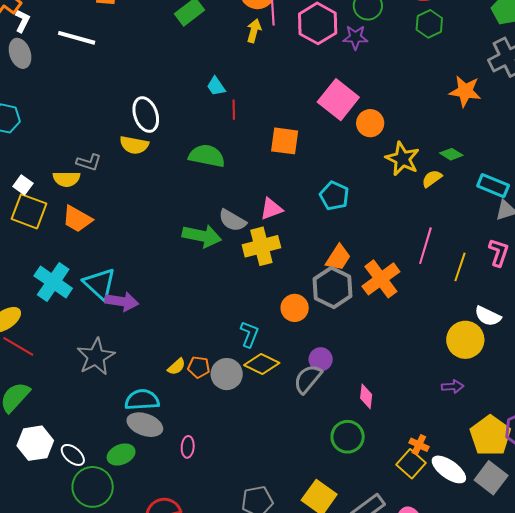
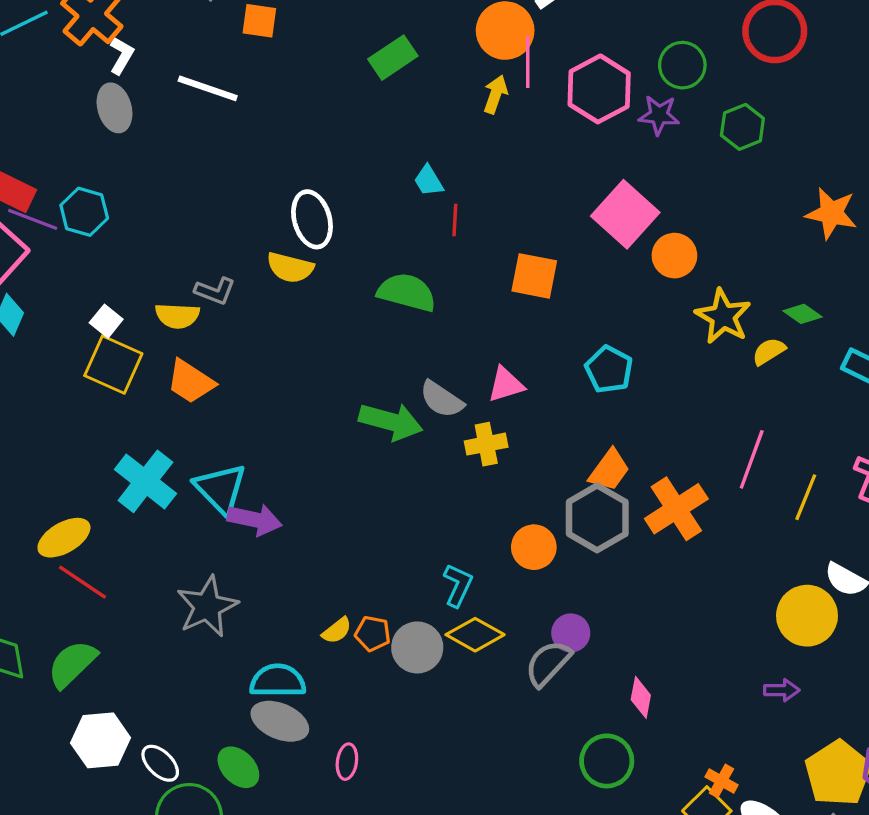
green hexagon: (429, 24) -> (742, 127), moved
yellow cross: (261, 246) -> (486, 444), size x0.7
green ellipse: (121, 454) -> (238, 767), turned 64

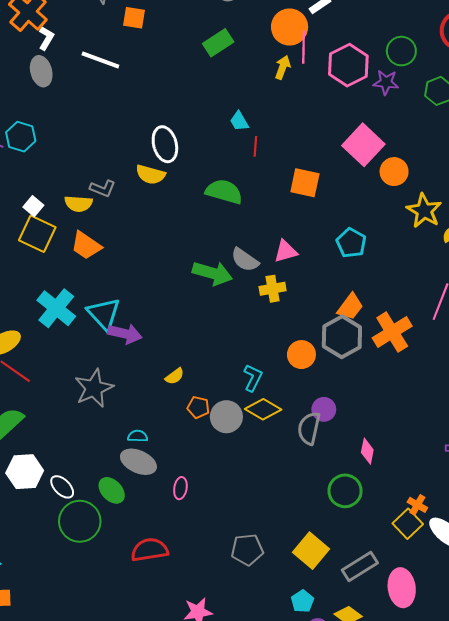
yellow semicircle: (337, 631) -> (175, 376), moved
gray semicircle: (548, 663) -> (309, 428), turned -32
cyan semicircle: (278, 681) -> (138, 436), size x0.6

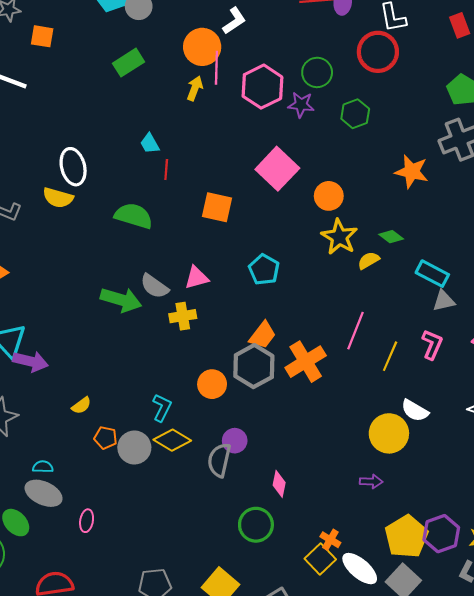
orange circle: (394, 172) -> (329, 196), moved

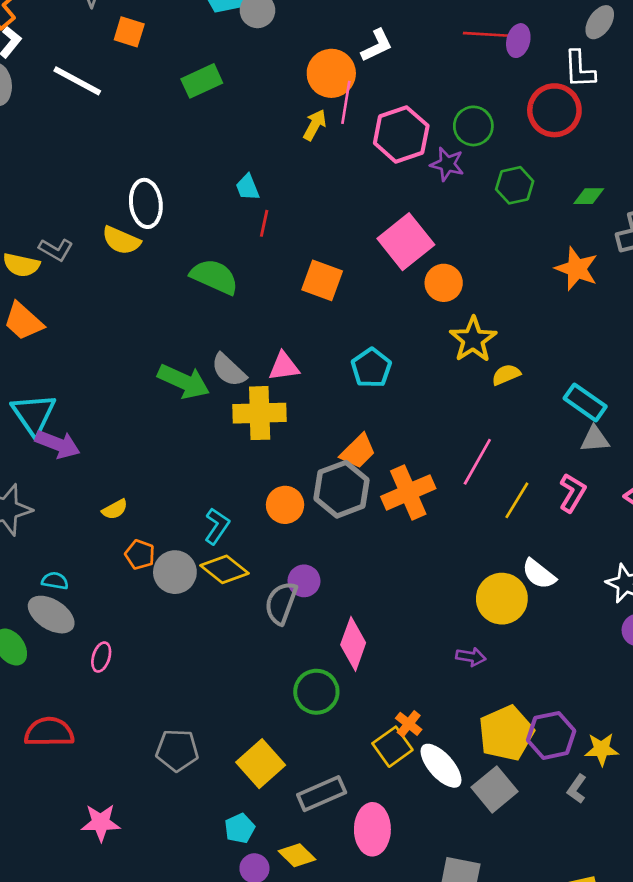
green rectangle: (129, 63) -> (202, 81), moved
orange circle: (329, 196) -> (444, 283), moved
green diamond: (391, 237) -> (589, 196), moved, turned -45
yellow cross: (183, 316) -> (260, 413), size x1.5
pink diamond: (279, 484) -> (353, 644), size x1.5

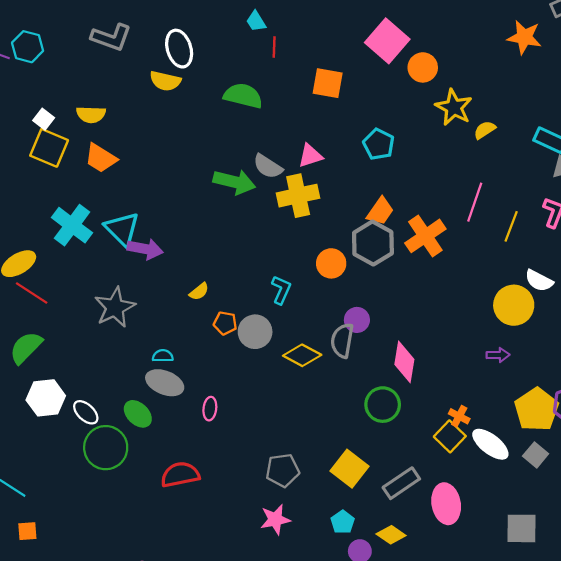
gray L-shape: (56, 250) -> (111, 37), moved, size x1.5
yellow diamond: (225, 569) -> (302, 355), moved
gray square: (495, 789) -> (536, 455), size x0.7
pink star: (101, 823) -> (275, 519), moved

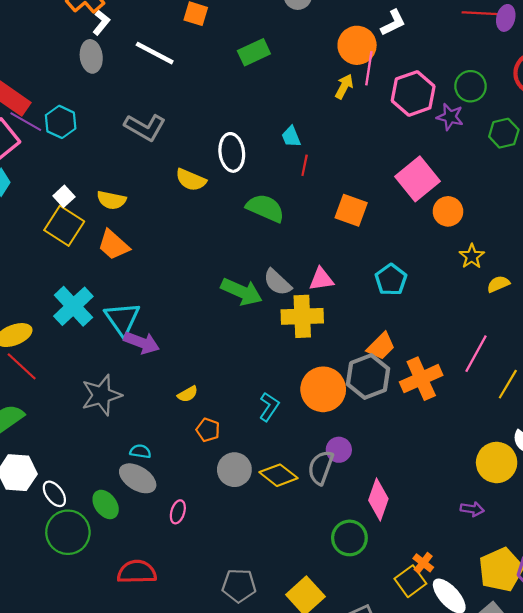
white ellipse: (179, 49) -> (232, 152), moved
yellow star: (454, 107) -> (472, 256), size x0.7
orange circle: (331, 263) -> (323, 389), size x1.5
gray circle: (255, 332) -> (234, 470), moved

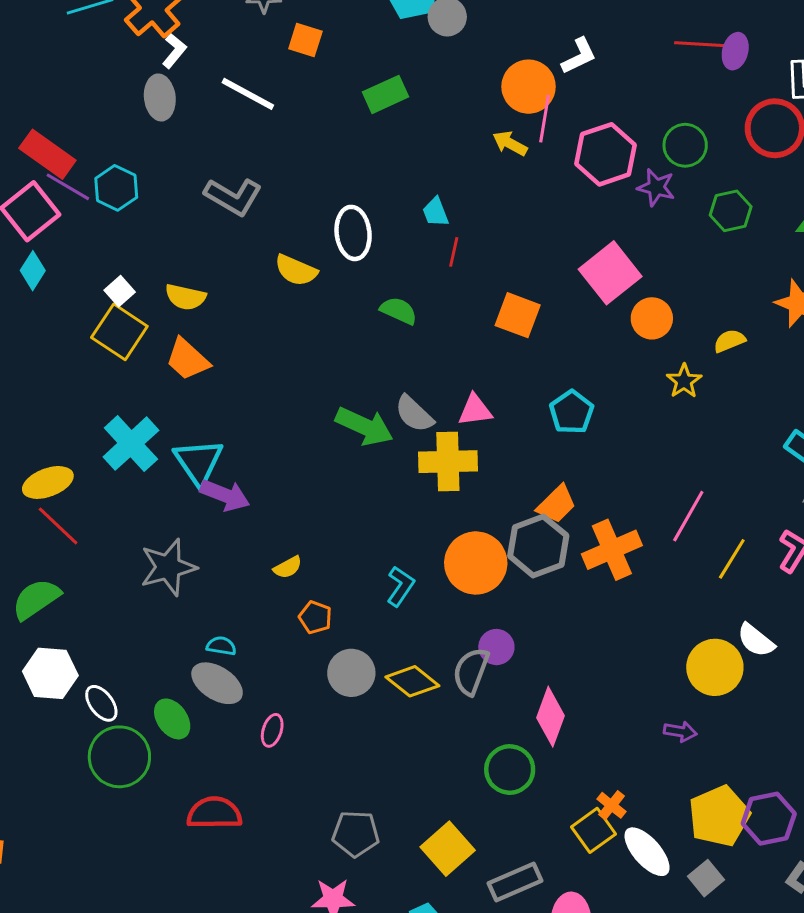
yellow arrow: (344, 86) -> (510, 143), turned -90
green semicircle: (265, 208) -> (399, 311), size x0.7
yellow semicircle: (498, 284) -> (729, 341), moved

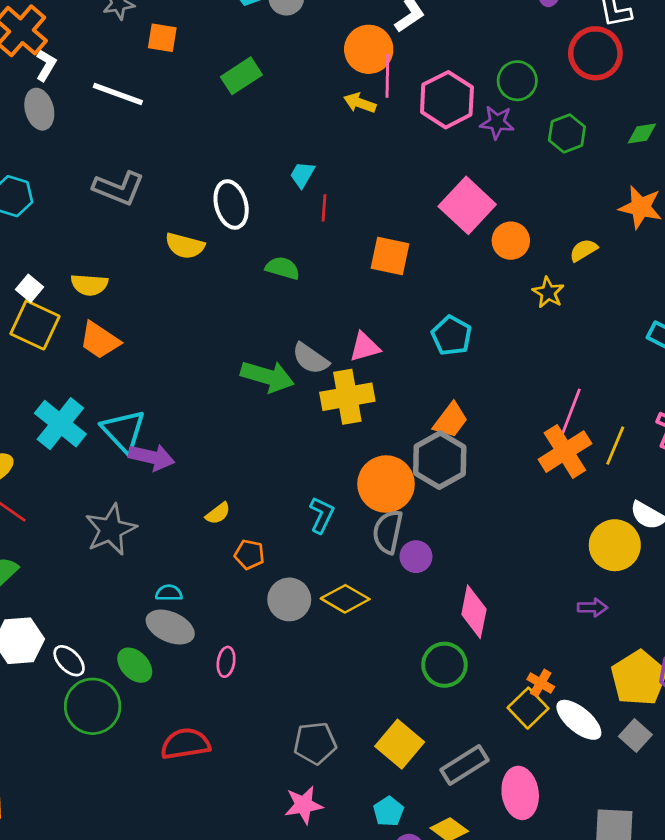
cyan trapezoid: (436, 212) -> (302, 175), turned 60
orange cross: (612, 550) -> (565, 452), moved
gray semicircle: (471, 671) -> (388, 532), moved

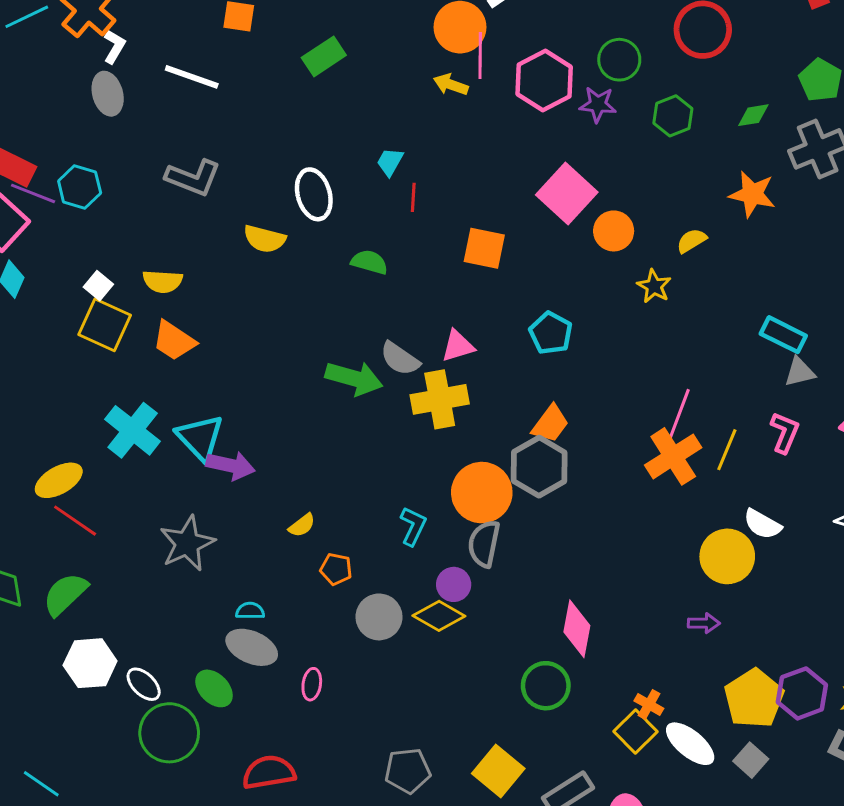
purple circle: (416, 557) -> (454, 584), moved

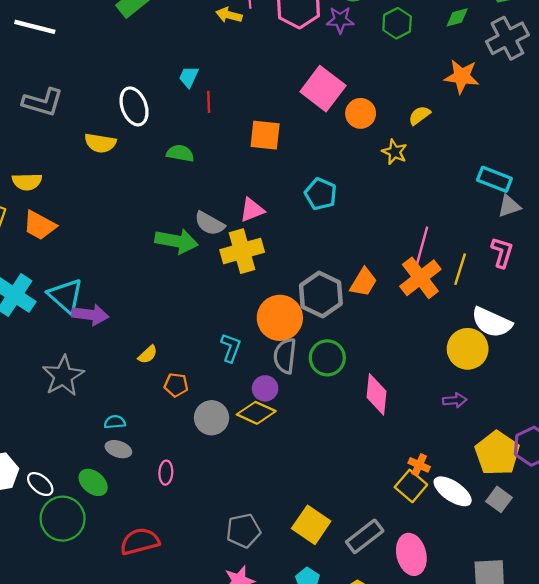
orange trapezoid: (550, 424) -> (363, 282), moved
white semicircle: (762, 524) -> (492, 322), size x1.4
pink diamond: (577, 629) -> (376, 394), moved
gray ellipse: (252, 647) -> (118, 449), size x0.7
green circle: (546, 686) -> (327, 358), moved

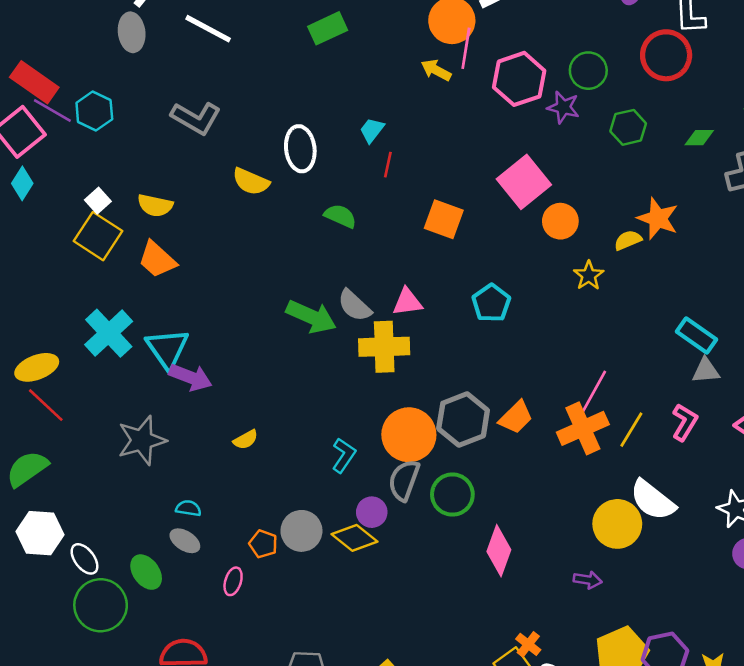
orange star: (462, 76) -> (658, 218), moved
orange pentagon: (176, 385) -> (263, 544), moved

